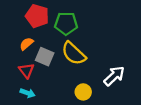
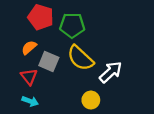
white arrow: (114, 76) -> (111, 72), moved

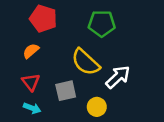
green pentagon: (72, 25) -> (102, 24), moved
gray square: (49, 62) -> (66, 91), moved, turned -36

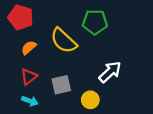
red pentagon: (43, 19) -> (21, 17), moved
yellow semicircle: (86, 62) -> (64, 41), moved
red triangle: (31, 82) -> (29, 77), turned 30

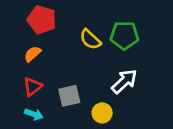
red pentagon: (21, 17) -> (42, 20), moved
green pentagon: (95, 22) -> (124, 35), moved
yellow semicircle: (64, 41) -> (90, 39), moved, size x0.7

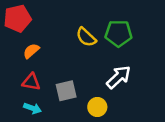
red pentagon: (42, 20) -> (17, 18), moved, turned -30
red triangle: (33, 87) -> (31, 82), turned 48

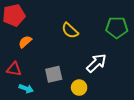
green pentagon: (119, 33) -> (117, 27), moved
red triangle: (31, 82) -> (14, 69), moved

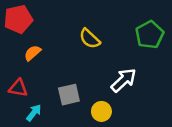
green pentagon: (117, 27) -> (150, 35), turned -30
cyan arrow: (26, 89) -> (34, 113), turned -72

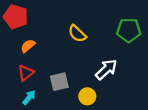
red pentagon: (18, 19) -> (16, 17), turned 30
green pentagon: (150, 35) -> (129, 30), turned 30
red triangle: (18, 88) -> (26, 73), moved, turned -48

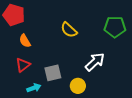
orange semicircle: (28, 46) -> (25, 41), turned -80
cyan arrow: (29, 97) -> (34, 88), moved, turned 32

